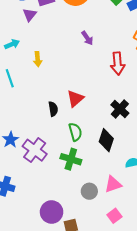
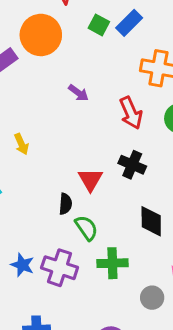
black semicircle: (53, 109) -> (65, 204), turned 32
black cross: (120, 109) -> (132, 165), moved
green semicircle: (75, 132) -> (86, 228), moved

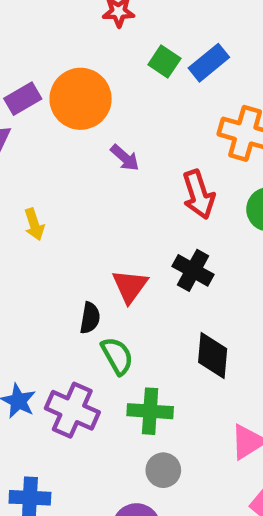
orange circle: (41, 35) -> (81, 99), moved
gray circle: (152, 298) -> (163, 470), moved

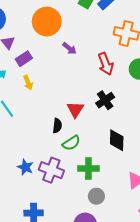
purple rectangle: (23, 99) -> (24, 59), moved
black cross: (193, 270) -> (105, 100), turned 30
green semicircle: (117, 356) -> (71, 143), turned 90

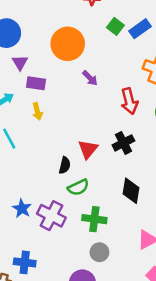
purple rectangle: (24, 59) -> (36, 83), turned 35

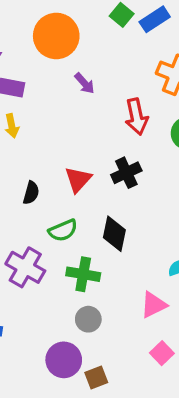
black semicircle: (65, 165) -> (31, 193), moved
black diamond: (131, 191) -> (114, 234), moved

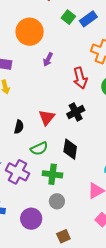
purple arrow: (85, 83) -> (48, 59), turned 72
purple circle: (64, 360) -> (31, 219), moved

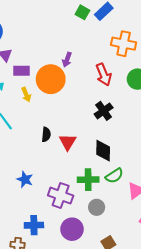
orange circle: (30, 32) -> (51, 79), moved
red triangle: (47, 117) -> (68, 142), moved
green semicircle: (39, 149) -> (114, 176), moved
purple cross: (18, 172) -> (61, 196), moved

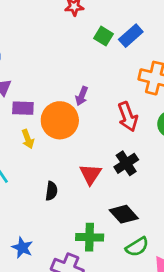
red triangle: (68, 142) -> (91, 174), moved
black diamond: (103, 151) -> (124, 214), turned -45
green cross: (88, 180) -> (90, 237), moved

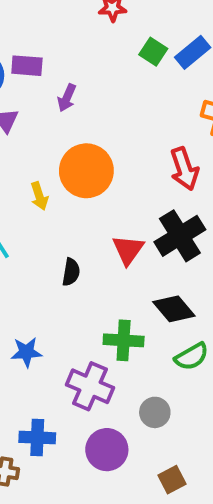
purple arrow: (82, 96) -> (67, 98), moved
purple rectangle: (23, 108) -> (27, 66), moved
black cross: (126, 163) -> (180, 236), size x1.4
blue star: (22, 248) -> (26, 352), turned -30

